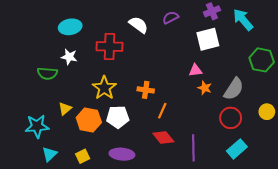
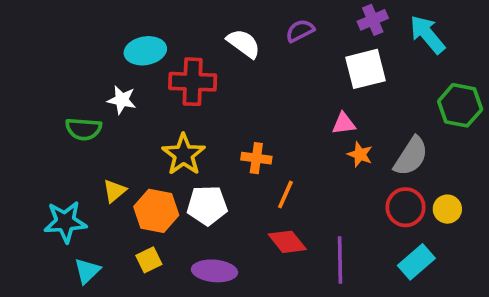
cyan ellipse: (70, 27) -> (145, 51), moved
yellow circle: (267, 112) -> (447, 209), moved
yellow square: (83, 156) -> (149, 260), moved

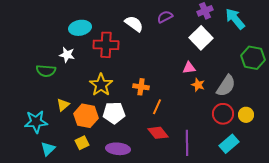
white square: (365, 69) -> (201, 38), turned -30

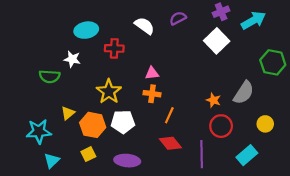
cyan arrow: (235, 19) -> (253, 20), turned 100
red cross: (106, 45) -> (114, 48), size x0.7
pink triangle: (189, 68) -> (152, 73), moved
orange star: (198, 85) -> (213, 100), moved
red circle: (223, 114) -> (221, 126), moved

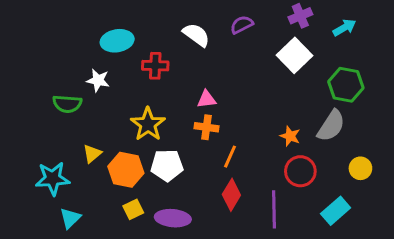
cyan arrow: (253, 20) -> (344, 28), size x0.7
green hexagon: (273, 62) -> (346, 85), moved
red diamond: (170, 143) -> (231, 195), turned 70
yellow square: (88, 154) -> (133, 209), moved

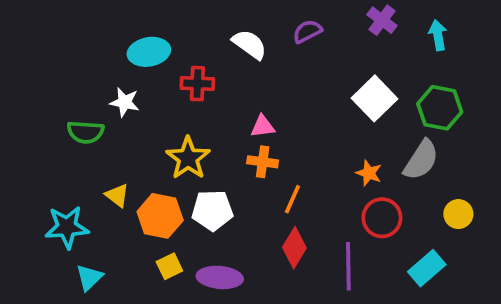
purple cross: (300, 16) -> (382, 20), turned -30
cyan arrow: (344, 28) -> (438, 35), turned -70
white square: (294, 55) -> (374, 98), moved
yellow triangle: (92, 154) -> (117, 195), turned -42

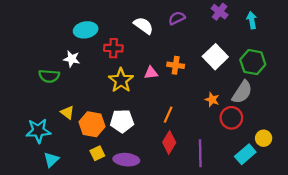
yellow star: (188, 158) -> (121, 80), moved
orange cross: (263, 162) -> (176, 65), moved
yellow circle: (458, 214) -> (264, 138), moved
red circle: (382, 218) -> (231, 118), moved

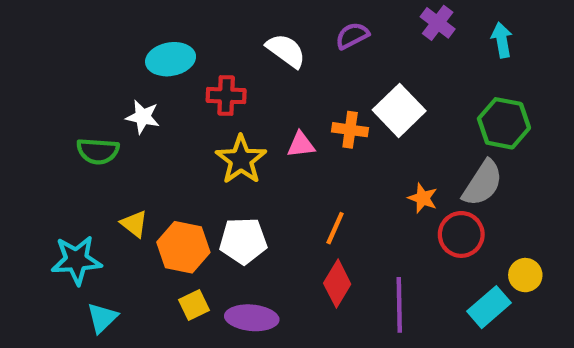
white square: (215, 57) -> (399, 110), moved

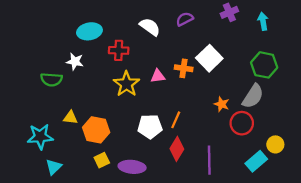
purple cross: (438, 23) -> (229, 12), turned 30
yellow triangle: (134, 224) -> (70, 118), turned -32
white pentagon: (243, 241) -> (150, 127), moved

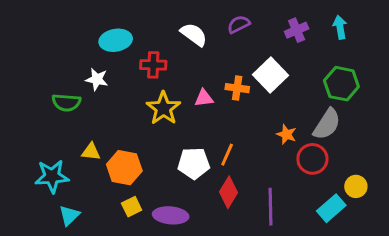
purple cross: (229, 12) -> (297, 30), moved

